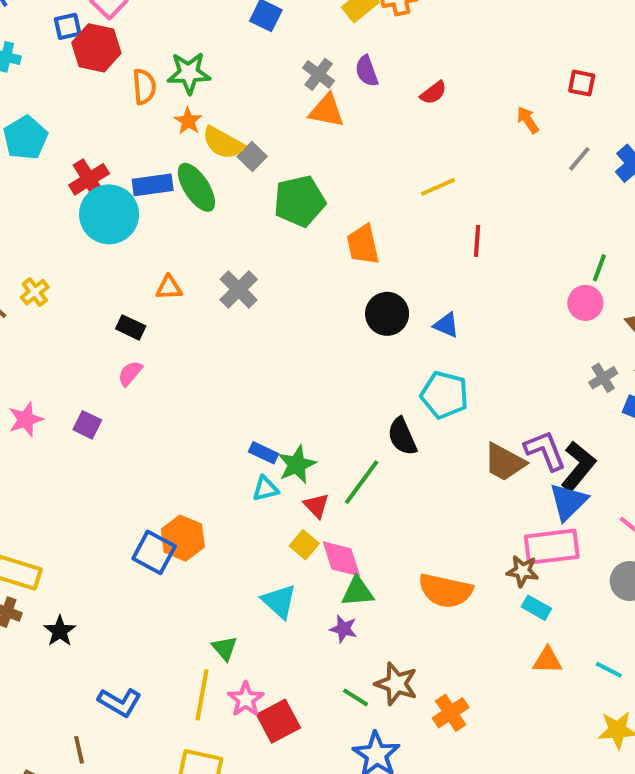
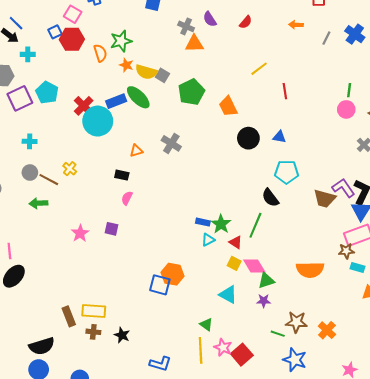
orange arrow: (528, 120) -> (296, 25), turned -40

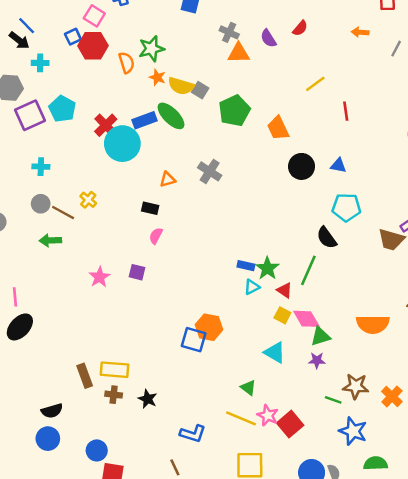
purple semicircle: (210, 19) -> (268, 38), moved
black semicircle: (42, 346) -> (52, 411), size x0.7
yellow line: (201, 350) -> (241, 418), turned -65

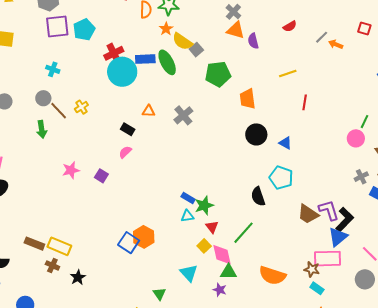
purple semicircle: (268, 38) -> (253, 41), moved
gray line: (396, 49) -> (322, 37), moved
green arrow: (50, 240) -> (42, 129), turned -114
green line: (308, 270) -> (243, 233), moved
brown rectangle: (85, 376) -> (34, 244), turned -66

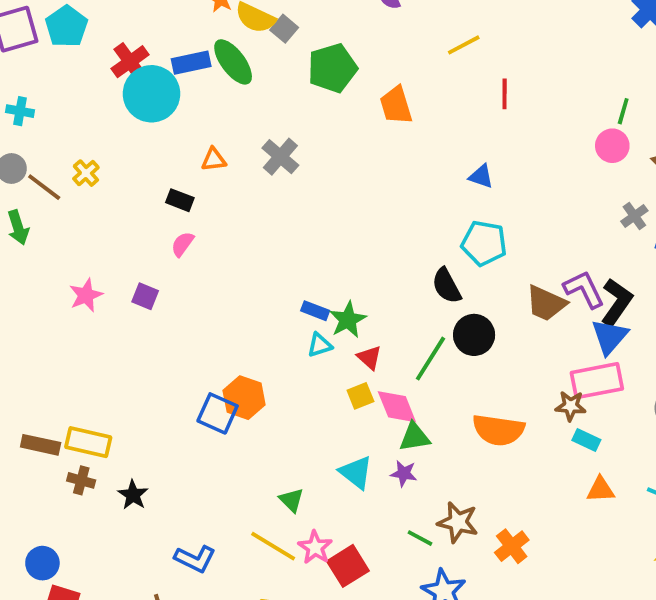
black circle: (256, 134) -> (474, 335), moved
yellow square: (204, 246) -> (360, 396), turned 32
cyan triangle: (189, 273) -> (356, 472), moved

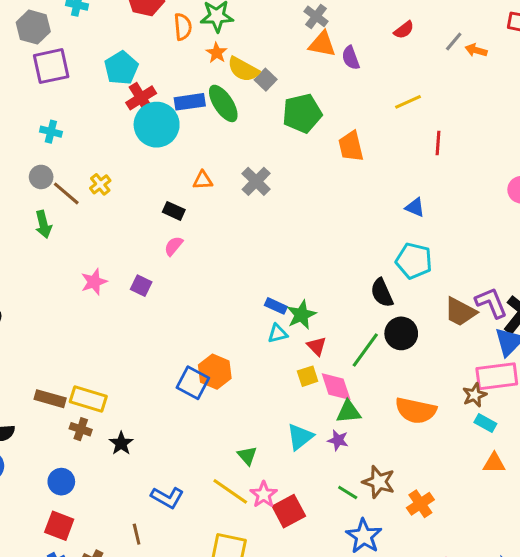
cyan pentagon: (66, 26) -> (121, 68), moved
brown star: (571, 406) -> (475, 395), turned -30
cyan triangle: (356, 472) -> (300, 437), turned 40
blue circle: (42, 563) -> (61, 482), moved

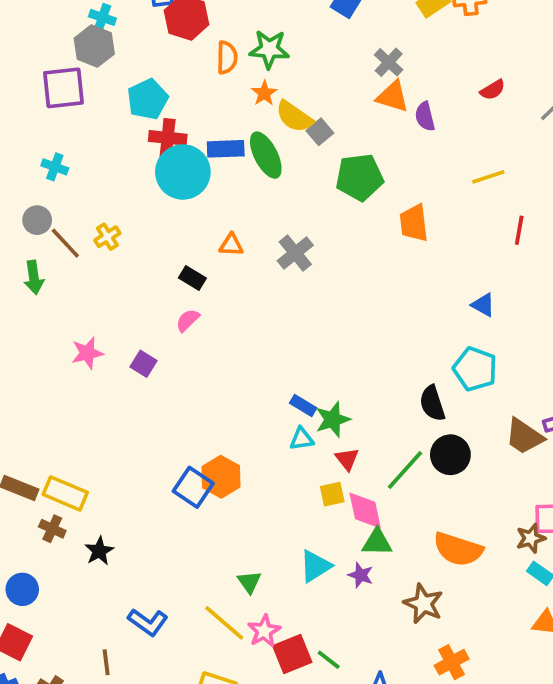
gray hexagon: (33, 27) -> (94, 46), moved
red cross: (141, 98) -> (168, 138), turned 32
brown star: (379, 482) -> (423, 604), moved
green line: (348, 493) -> (329, 660), moved

